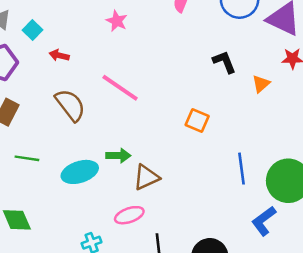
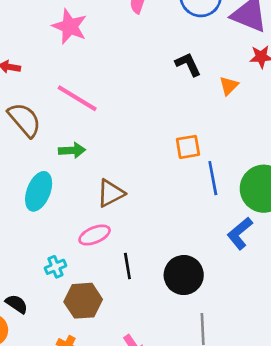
pink star: (117, 21) -> (70, 26), size x1.5
orange square: (197, 120) -> (188, 147), moved, turned -30
green arrow: (118, 156) -> (72, 150), moved
cyan ellipse: (80, 172) -> (39, 191), turned -48

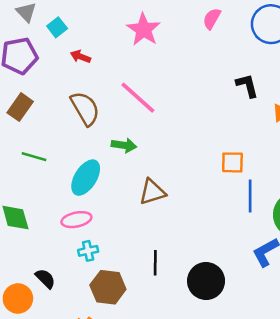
pink ellipse: (95, 235) -> (76, 220), moved

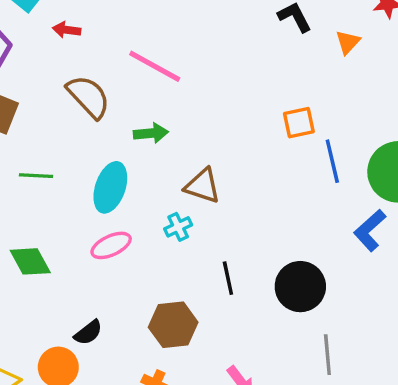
brown triangle: (152, 192) -> (203, 186), turned 48
cyan cross: (88, 251) -> (178, 227), moved
black semicircle: (45, 279) -> (88, 333), turned 110

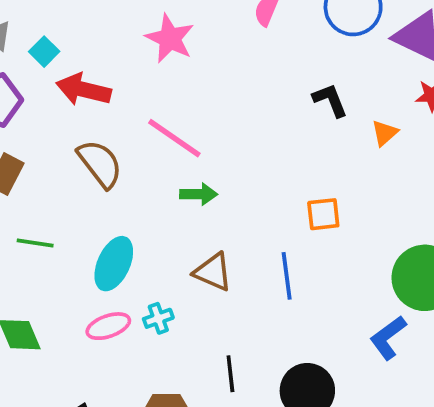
red arrow: (67, 30) -> (84, 90), size x1.8
green arrow: (151, 133) -> (199, 194), moved
blue line: (332, 161) -> (287, 276), moved
cyan cross: (178, 227) -> (158, 318), moved

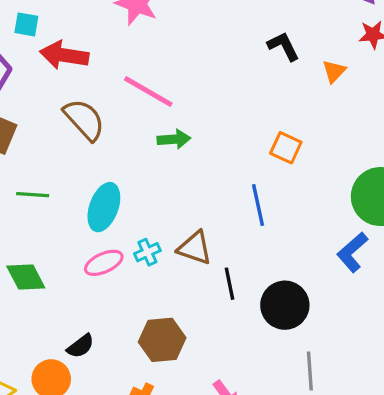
cyan square: (44, 52) -> (26, 24), turned -30
orange square: (323, 214) -> (286, 148), turned 36
brown triangle: (213, 272) -> (195, 248), moved
black line: (230, 374) -> (230, 284), moved

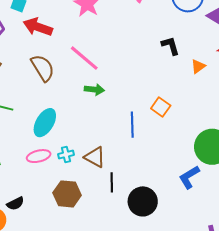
blue line: (258, 205) -> (132, 125), moved
brown hexagon: (162, 340) -> (67, 194), moved

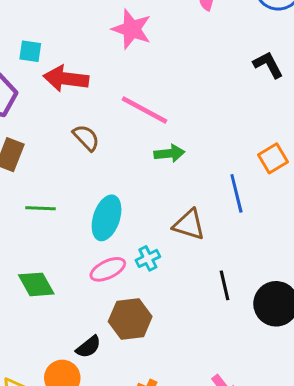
brown semicircle: (43, 68) -> (86, 138), size x0.7
orange square: (161, 107) -> (273, 158), turned 36
brown triangle: (95, 157) -> (189, 225), moved
brown hexagon: (67, 194) -> (130, 319), moved

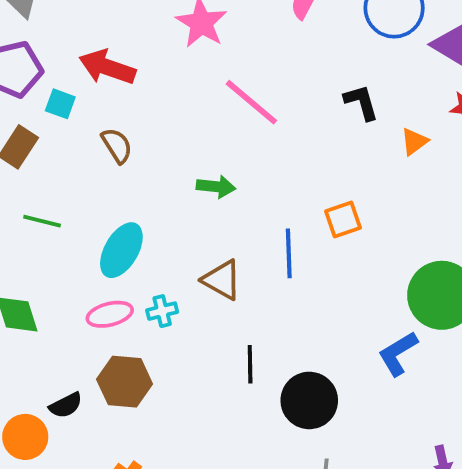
cyan square: (30, 51) -> (60, 104), moved
pink line: (144, 110) -> (251, 102), moved

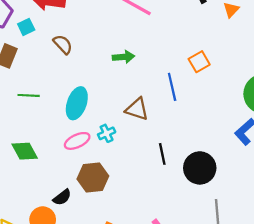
cyan square: (60, 104) -> (26, 27), turned -35

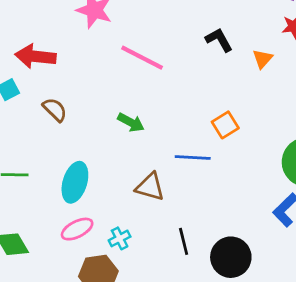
green arrow: (123, 57) -> (131, 122), turned 35
blue line: (172, 87) -> (193, 157), turned -72
cyan cross: (107, 133) -> (120, 238), moved

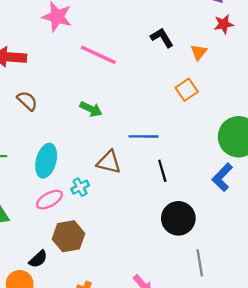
orange square: (225, 125) -> (187, 90), moved
cyan cross: (120, 238) -> (80, 187), moved
black line: (184, 241) -> (162, 171), moved

